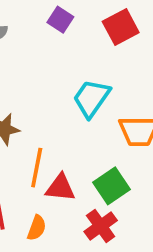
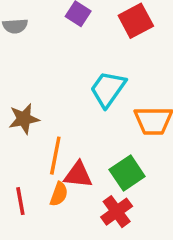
orange semicircle: (37, 228) -> (59, 194), moved

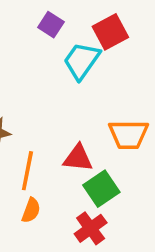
cyan trapezoid: (108, 89) -> (82, 61), moved
red triangle: (78, 175) -> (78, 158), moved

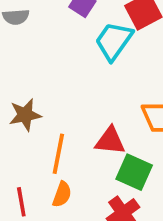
green square: (101, 189) -> (134, 172), turned -32

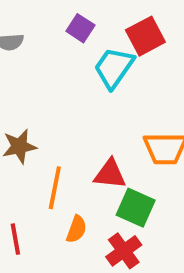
orange semicircle: (62, 194) -> (76, 229), moved

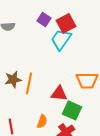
red square: (145, 36) -> (66, 23), moved
orange line: (55, 188) -> (29, 83), moved

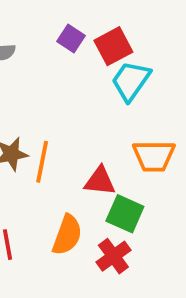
cyan trapezoid: (61, 39) -> (131, 81), moved
orange semicircle: (42, 121) -> (67, 235), size x1.5

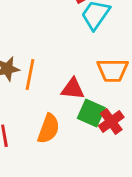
red cross: (113, 256) -> (111, 121), moved

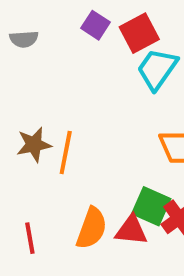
red triangle: (73, 89) -> (131, 230), moved

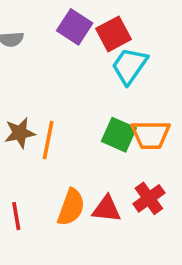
purple square: (96, 25) -> (75, 27), size x1.4
green square: (151, 206) -> (119, 135), moved

